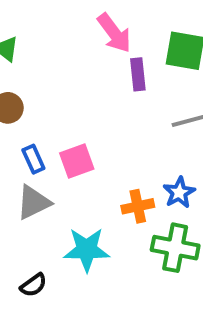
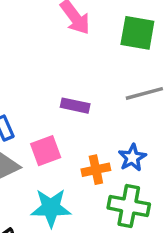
purple rectangle: (138, 74) -> (75, 106), moved, turned -72
pink square: (77, 161) -> (46, 151), moved

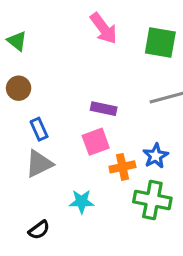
pink square: (46, 151) -> (96, 142), moved
cyan star: (51, 208) -> (82, 202), size x0.7

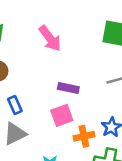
pink arrow: (104, 28) -> (50, 38), moved

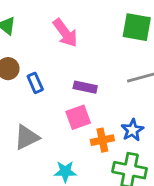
blue rectangle: (15, 105) -> (35, 83), moved

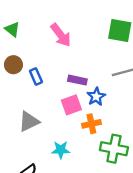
blue star: (132, 130) -> (96, 97), moved

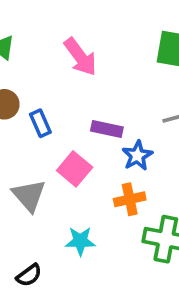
pink square: (71, 105) -> (75, 169), moved, turned -30
gray triangle: (29, 121) -> (29, 195), turned -45

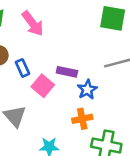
pink arrow: (80, 57) -> (33, 24), moved
pink square: (75, 169) -> (43, 86), moved

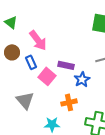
pink arrow: (33, 24) -> (38, 40), moved
orange cross: (82, 119) -> (69, 102), moved

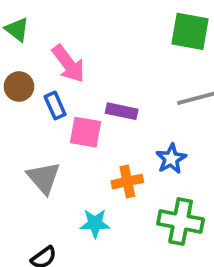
pink square: (47, 76) -> (85, 132), turned -30
blue star: (82, 79) -> (171, 159), moved

